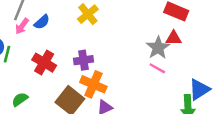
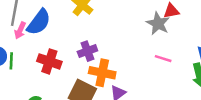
blue semicircle: (42, 22) -> (39, 22), size x1.6
pink line: (157, 68) -> (163, 59), moved

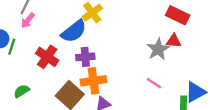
blue semicircle: (39, 22) -> (74, 31), moved
orange cross: (102, 73) -> (93, 81), turned -35

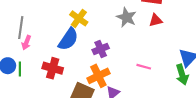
gray star: (158, 49) -> (126, 17), moved
purple cross: (85, 57) -> (101, 49), moved
pink line: (154, 83) -> (144, 67), moved

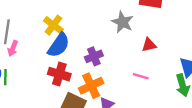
yellow cross: (79, 18) -> (53, 25), moved
red triangle: (156, 20) -> (149, 45), moved
red cross: (53, 68) -> (59, 74), moved

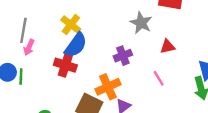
purple cross: (94, 56) -> (123, 56), moved
red cross: (59, 74) -> (65, 65), moved
pink line: (141, 76) -> (159, 78), turned 42

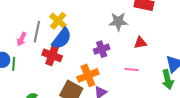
gray star: (141, 23) -> (118, 22), turned -30
gray line: (23, 30) -> (37, 32), moved
pink line: (159, 78) -> (132, 70), turned -56

